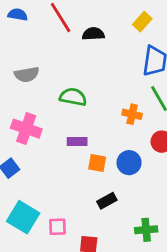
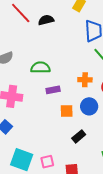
orange cross: (132, 114) -> (85, 80), moved
purple rectangle: (77, 141) -> (53, 90), moved

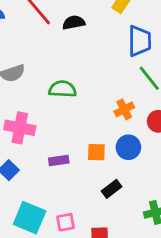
orange cross: (85, 80) -> (124, 109), turned -32
purple rectangle: (53, 90) -> (59, 160), moved

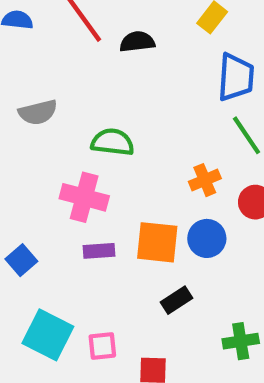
pink cross: (20, 128) -> (84, 197), moved
orange square: (96, 152) -> (157, 242), size x1.5

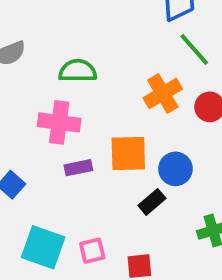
orange cross: (205, 180) -> (163, 93), size x1.4
blue circle: (207, 238) -> (175, 169), moved

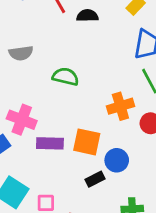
pink cross: (59, 122) -> (22, 120), moved
purple rectangle: (78, 168) -> (50, 143), size x1.4

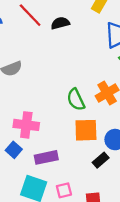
green semicircle: (65, 77) -> (76, 100), moved, turned -115
purple rectangle: (50, 143) -> (46, 157), moved

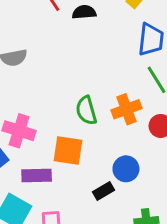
orange square: (86, 130) -> (68, 150), moved

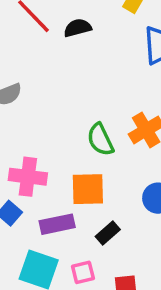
black rectangle: (103, 191) -> (108, 233), moved

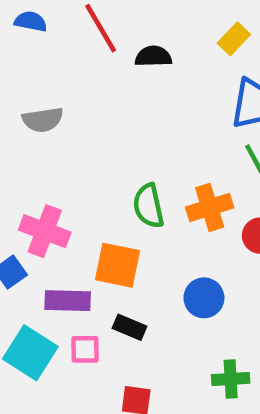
black rectangle: (108, 233) -> (129, 327), turned 50
pink square: (83, 272) -> (85, 349), moved

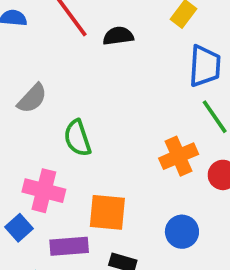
gray semicircle: (43, 120) -> (32, 98), turned -32
green semicircle: (148, 206) -> (77, 138), moved

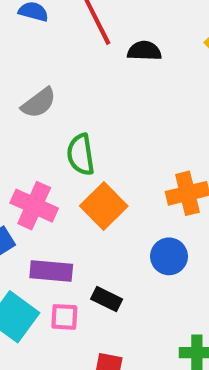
orange square: (107, 212) -> (104, 206), moved, turned 30
blue circle: (182, 232) -> (169, 256), moved

